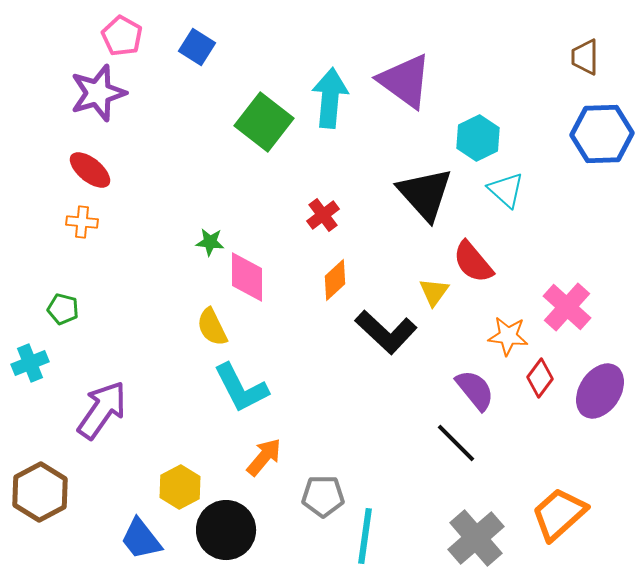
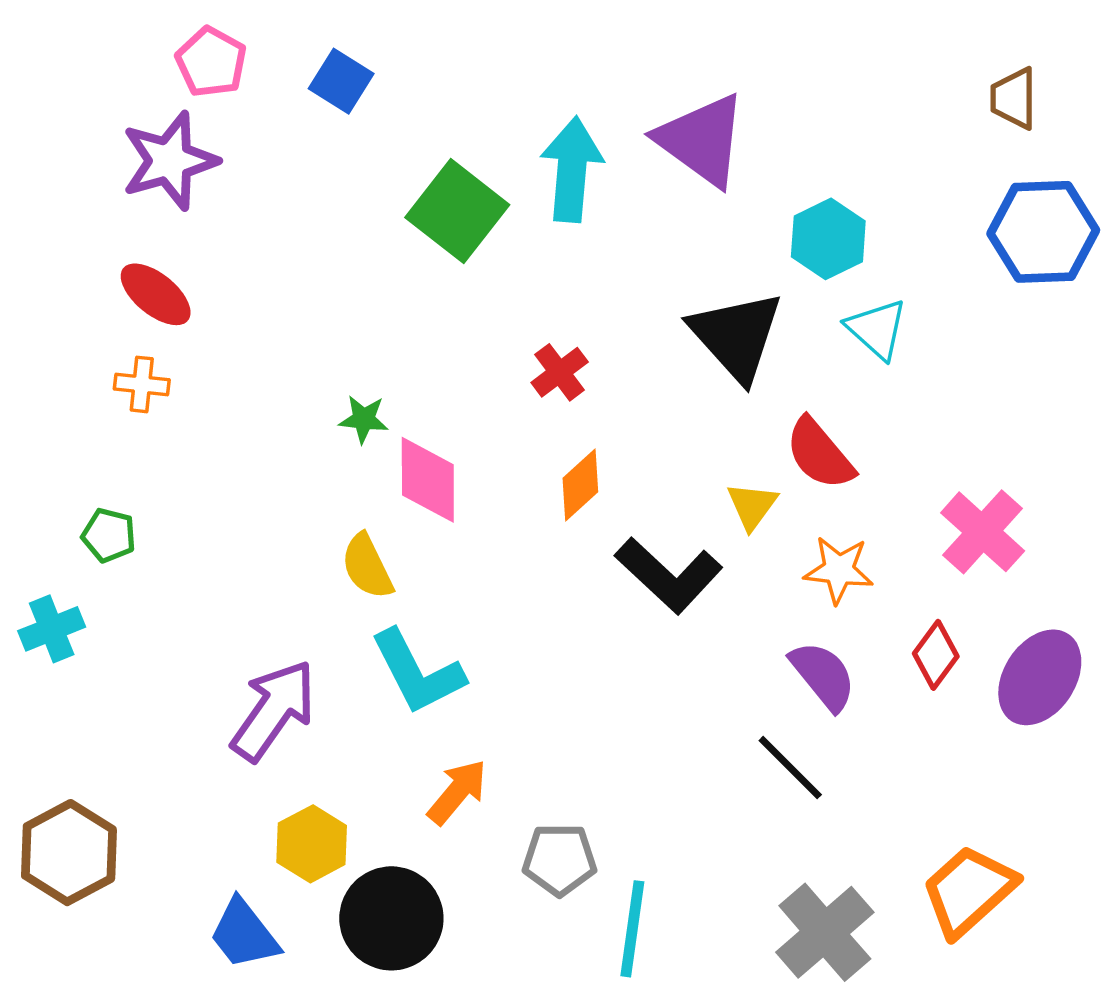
orange star: (508, 336) -> (839, 570), moved
purple arrow: (102, 410) -> (274, 710), moved

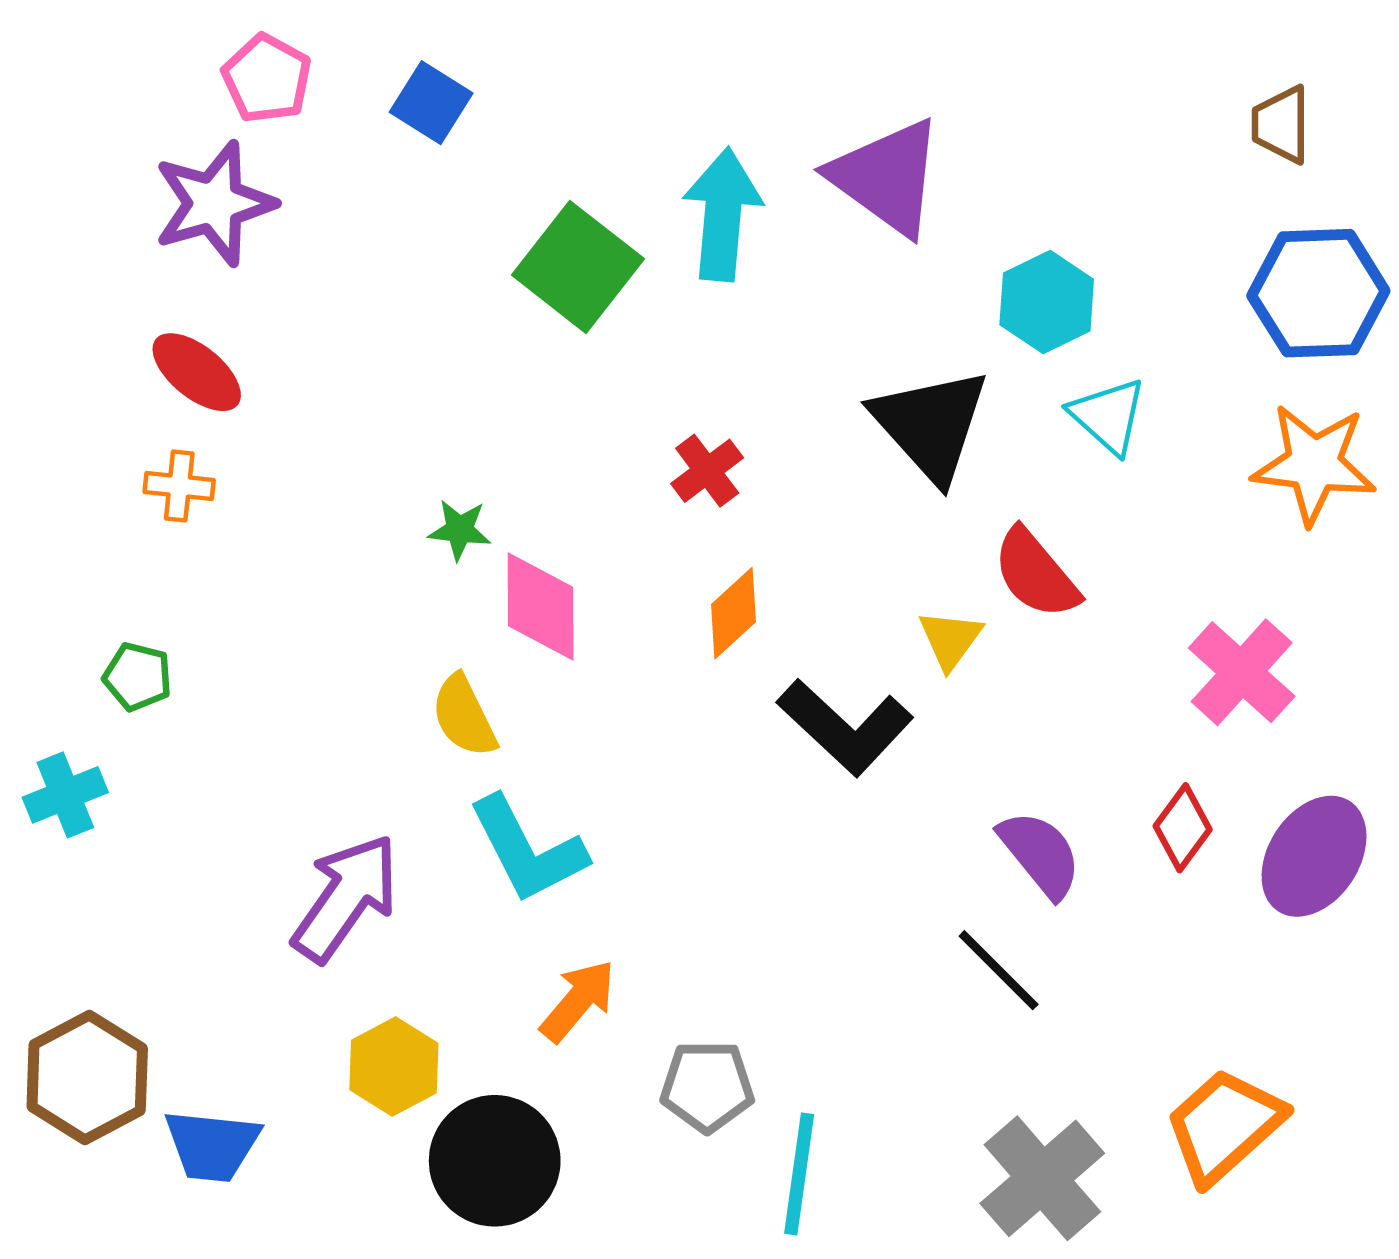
orange star: (839, 570) -> (1314, 464), moved, size x1.4
blue trapezoid: (244, 934) -> (212, 1145), moved, turned -46

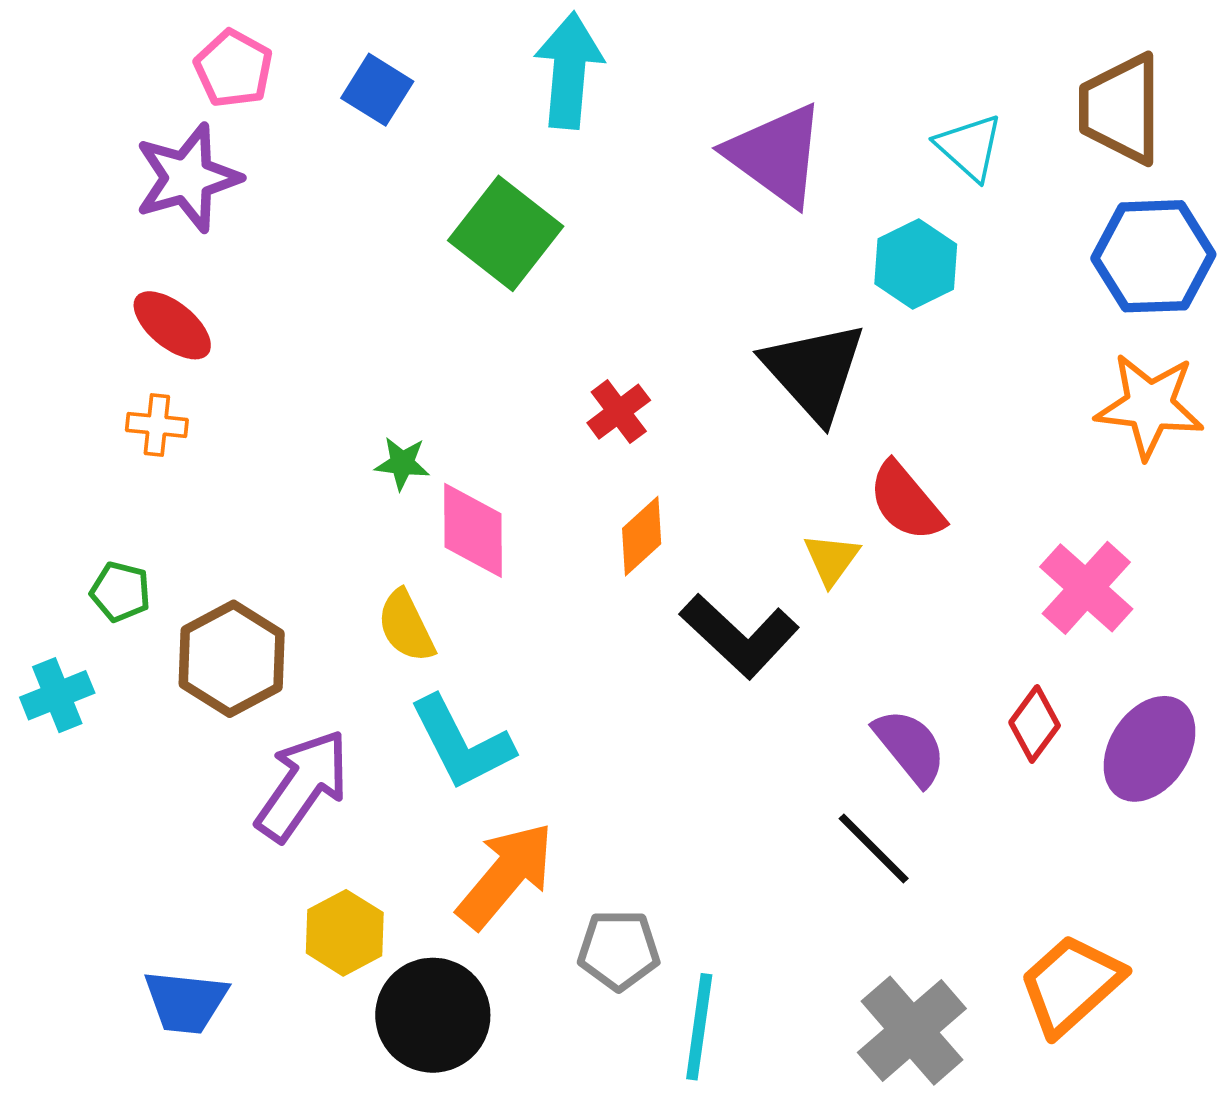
brown trapezoid: (1281, 125) -> (1121, 109), size x1.6
cyan arrow: (723, 214) -> (569, 70), moved
cyan triangle: (1108, 416) -> (969, 147), moved
orange arrow: (578, 1001) -> (506, 875), size x1.5
brown hexagon: (87, 1078) -> (232, 659), moved

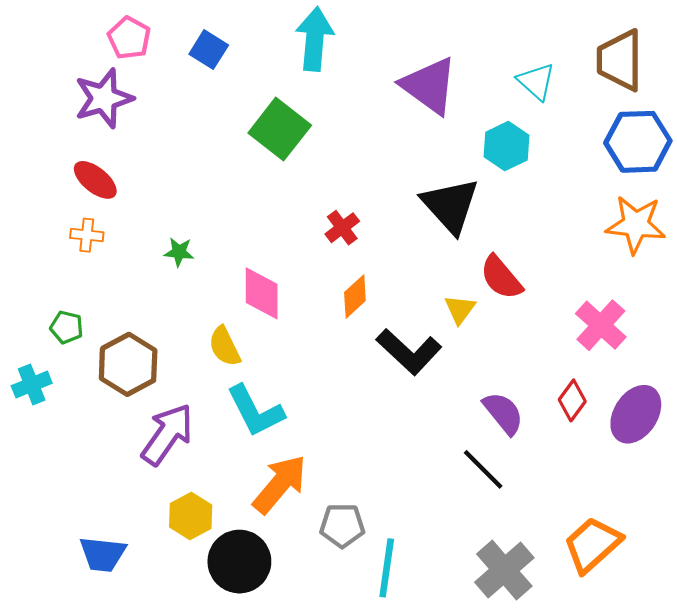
green star: (402, 463) -> (179, 252), moved

